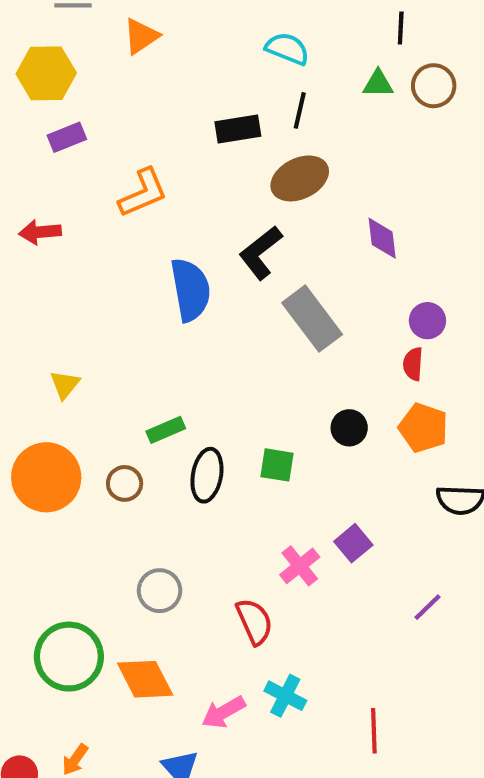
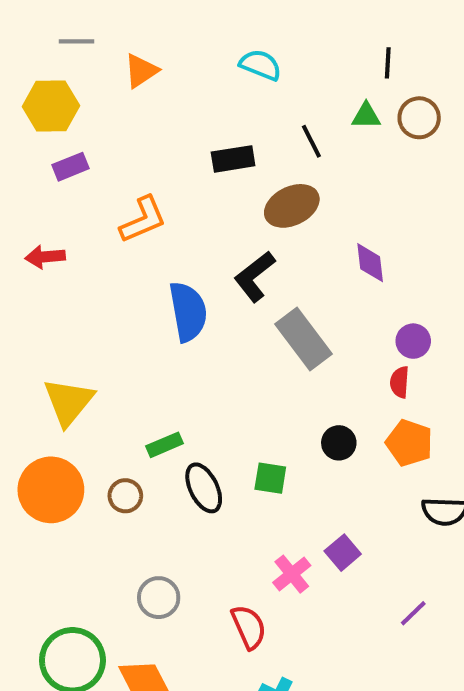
cyan semicircle: (287, 49) -> (260, 65), moved
black line: (300, 110) -> (311, 141), moved, turned -40
yellow triangle: (65, 385) -> (69, 402), size x1.8
black ellipse: (207, 475) -> (204, 488), turned -36

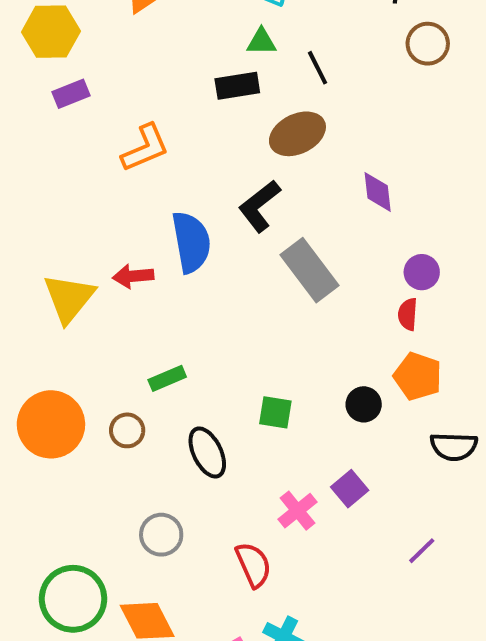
green triangle: (366, 116) -> (261, 42), moved
red arrow: (45, 257) -> (133, 276), moved
yellow triangle: (69, 402) -> (69, 298), moved
black circle: (339, 443) -> (364, 404), moved
black ellipse: (204, 488) -> (207, 452), moved

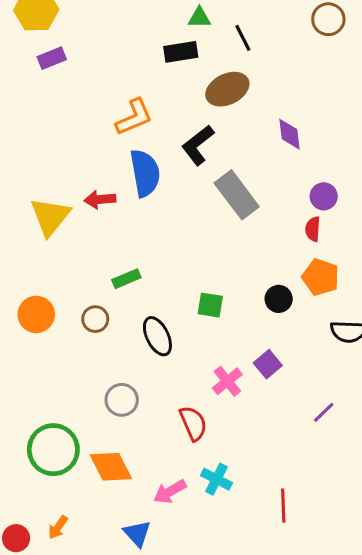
orange L-shape: (145, 148) -> (134, 117), moved
orange circle: (51, 424) -> (36, 314), size x0.7

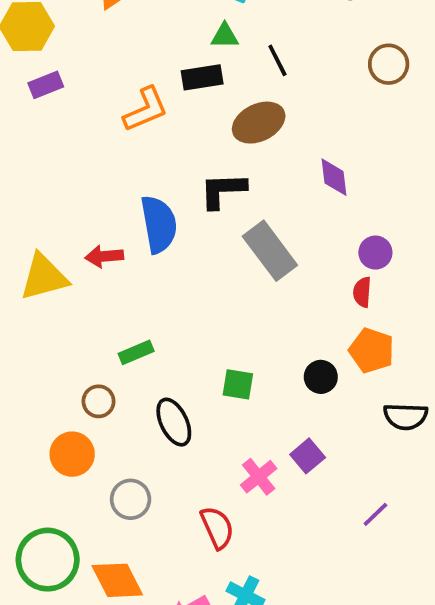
brown circle: (328, 19) -> (389, 64), moved
orange L-shape: (134, 117) -> (146, 109), moved
black L-shape: (198, 145) -> (223, 190), turned 36
yellow triangle: (50, 217) -> (44, 277), turned 36
orange circle: (36, 314) -> (72, 454), moved

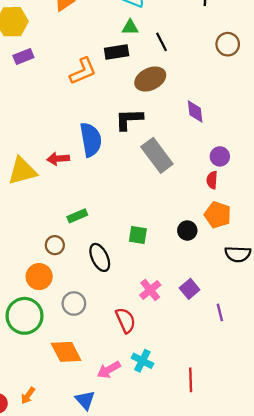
purple square: (308, 456) -> (190, 289), moved
purple line: (375, 514) -> (220, 312), turned -60
green circle: (48, 560) -> (25, 316), moved

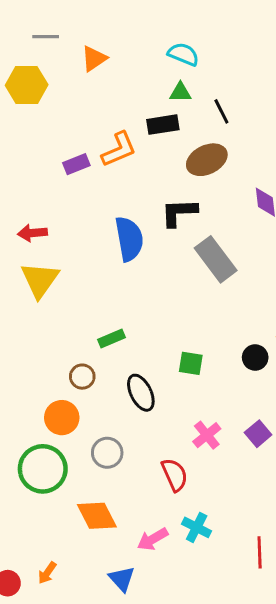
purple rectangle: (23, 57) -> (76, 164), moved
red arrow: (58, 159) -> (32, 233), moved
yellow triangle: (22, 171) -> (40, 280), turned -40

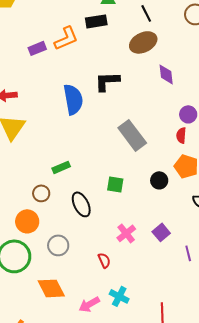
black line: (221, 111) -> (146, 13), moved
brown ellipse: (207, 160) -> (143, 42), moved
gray rectangle: (216, 259) -> (132, 135), moved
red semicircle: (175, 475) -> (104, 260), size x0.7

